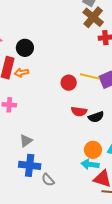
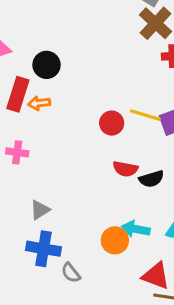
orange circle: (93, 150) -> (115, 240), moved
cyan arrow: (90, 164) -> (136, 229), moved

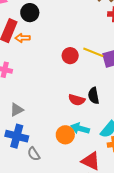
red semicircle: (125, 169) -> (77, 100), moved
black semicircle: (151, 179) -> (94, 96), turned 91

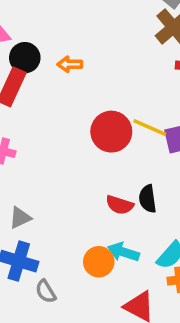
black circle: (30, 13) -> (25, 58), moved
orange arrow: (23, 38) -> (70, 64), moved
red circle: (70, 56) -> (111, 132), size x1.5

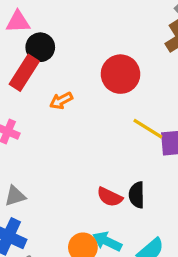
orange arrow: (70, 64) -> (61, 101), moved, turned -35
red circle: (111, 132) -> (120, 74), moved

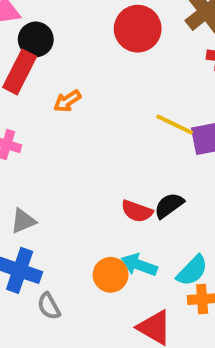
red circle: (120, 74) -> (138, 29), moved
black semicircle: (137, 195) -> (169, 205), turned 60

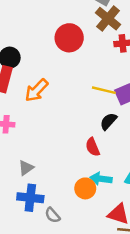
orange arrow: (67, 101) -> (37, 90), size x1.5
black semicircle: (169, 205) -> (108, 121), moved
red semicircle: (137, 211) -> (93, 147), turned 60

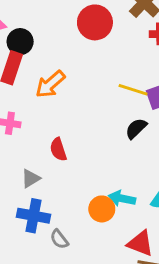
red semicircle: (93, 147) -> (58, 149), moved

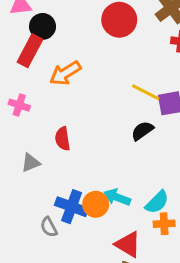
blue cross: (33, 216) -> (72, 207), moved

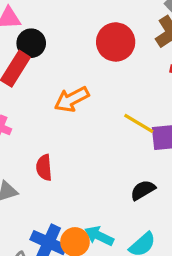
orange arrow: (65, 73) -> (72, 99), moved
black semicircle: (142, 131) -> (143, 190), moved

